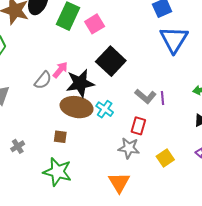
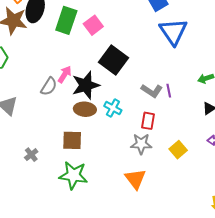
brown ellipse: (77, 107) -> (85, 109), size x0.7
brown square: (60, 137) -> (72, 140), size x1.5

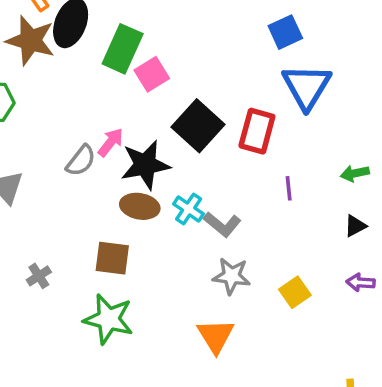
pink square: (93, 25) -> (152, 74), moved
gray L-shape: (152, 91) -> (222, 224), moved
red rectangle: (148, 121) -> (257, 131), moved, size x1.4

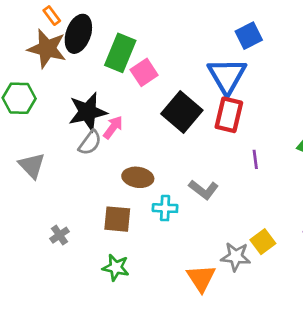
blue triangle: (307, 87) -> (227, 76), moved
black star: (145, 165) -> (88, 112), moved
cyan cross: (189, 209) -> (165, 208), moved, turned -30
gray star: (232, 276) -> (236, 257), moved
green star: (108, 319) -> (116, 268), size x0.7

